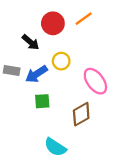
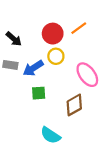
orange line: (84, 19) -> (79, 28), moved
red circle: (53, 23) -> (53, 34), moved
black arrow: (31, 42) -> (14, 39), moved

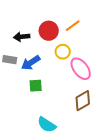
black arrow: (14, 39) -> (22, 37), moved, turned 133
yellow circle: (56, 56) -> (63, 52), moved
brown diamond: (74, 105) -> (83, 101), moved

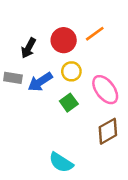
black arrow: (22, 37) -> (28, 48), turned -56
yellow circle: (63, 52) -> (71, 71), moved
green square: (36, 86) -> (69, 103), moved, turned -32

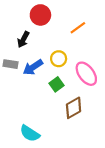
red circle: (64, 40) -> (40, 15), moved
brown diamond: (108, 131) -> (74, 108), moved
cyan semicircle: (61, 162) -> (30, 133), moved

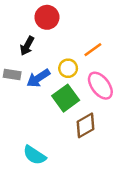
orange line: (78, 28) -> (93, 50), moved
green square: (56, 84) -> (66, 98), size x1.5

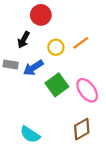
yellow circle: (68, 68) -> (56, 47), moved
pink ellipse: (100, 86) -> (87, 90), moved
brown diamond: (85, 125) -> (82, 129), moved

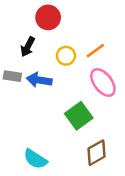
blue arrow: (33, 68) -> (39, 80), turned 42
green square: (57, 85) -> (79, 116), moved
pink ellipse: (87, 90) -> (103, 83), moved

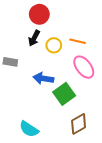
black arrow: (28, 47) -> (34, 38), moved
orange line: (95, 51) -> (78, 41), turned 49
blue arrow: (39, 80) -> (43, 78), moved

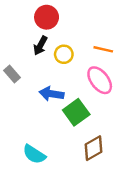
orange line: (78, 41) -> (103, 49), moved
gray rectangle: (10, 62) -> (12, 74), turned 40

